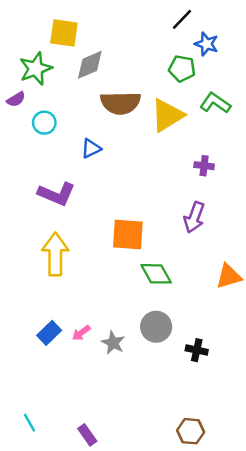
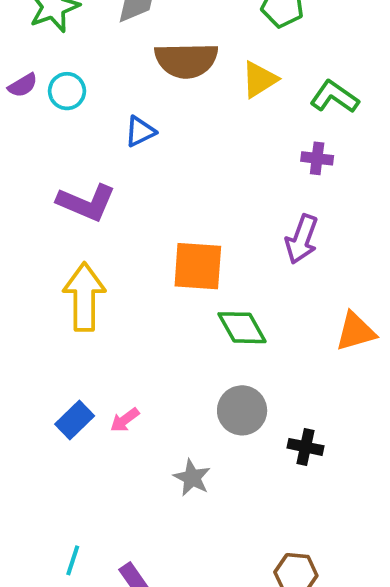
purple semicircle: (16, 99) -> (23, 85), moved
green L-shape: (215, 103) -> (334, 97), moved
yellow triangle: (167, 115) -> (259, 80), size x0.7
gray star: (113, 343) -> (192, 478), moved
cyan line: (30, 423) -> (73, 560), moved, turned 48

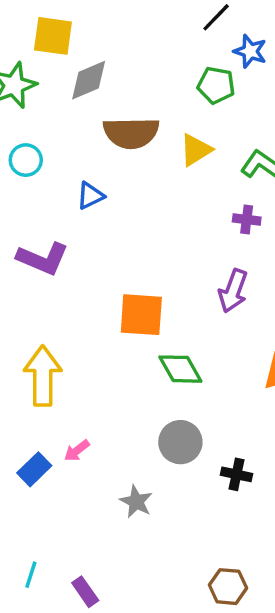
yellow arrow: (84, 297) -> (43, 376), moved
blue rectangle: (75, 420) -> (34, 469), moved

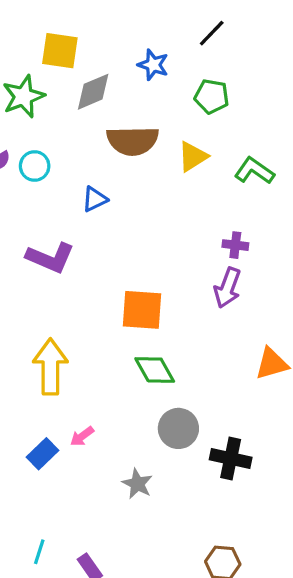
blue star: (250, 51) -> (153, 65), moved
purple cross: (247, 220) -> (235, 245), moved
green diamond: (180, 369) -> (155, 370), moved
black cross: (236, 474) -> (231, 458), size x1.4

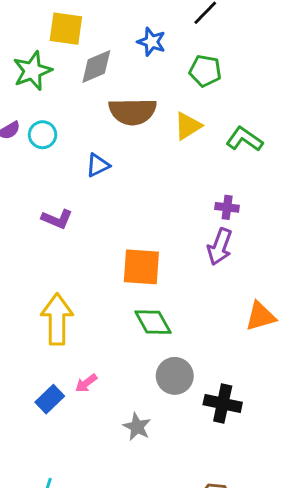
purple L-shape: (50, 258) -> (57, 219), size x0.7

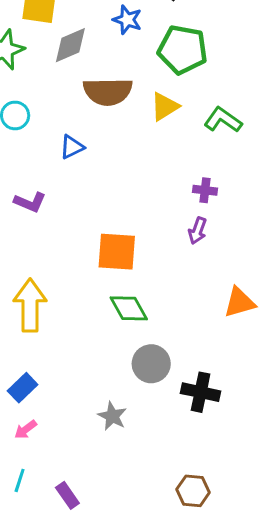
green pentagon: (205, 71) -> (183, 50), size x1.5
purple arrow: (220, 247) -> (198, 231), size x0.7
pink arrow: (86, 383) -> (26, 430), moved

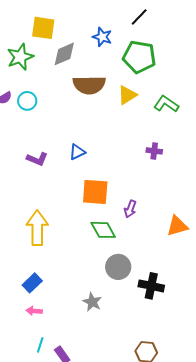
blue triangle: (72, 147) -> (77, 152), moved
purple arrow: (198, 231) -> (130, 209), moved
pink arrow: (26, 430) -> (34, 311), turned 42
cyan line: (20, 480) -> (40, 345), moved

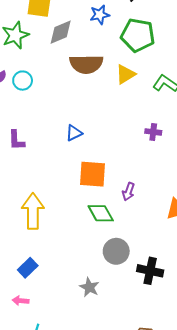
blue star: (102, 37) -> (100, 15), turned -30
purple L-shape: (37, 159) -> (16, 140), moved, turned 65
pink arrow: (34, 311) -> (20, 301), moved

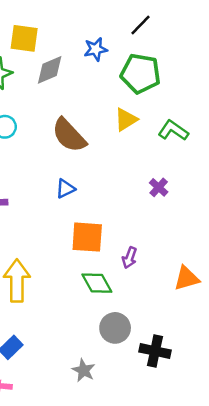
brown semicircle: (86, 64) -> (69, 135), moved, turned 48
purple cross: (153, 132) -> (159, 187), turned 35

